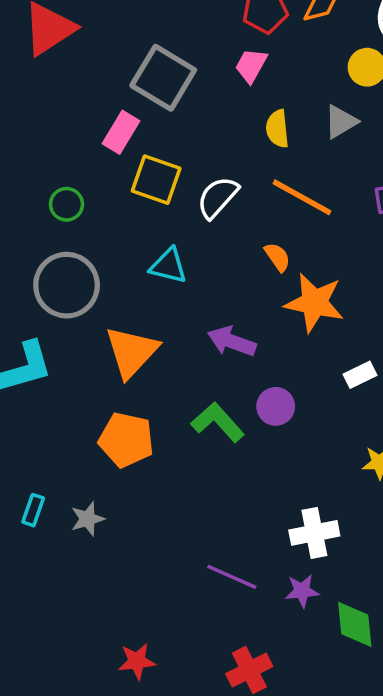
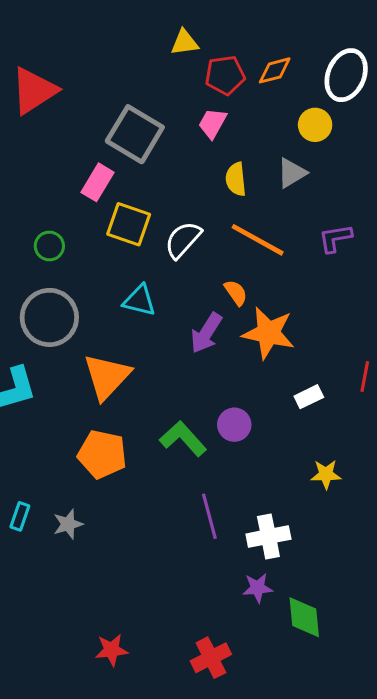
purple arrow: (232, 341) -> (206, 333), moved, turned -78
purple line: (232, 577) -> (209, 516), moved, turned 51

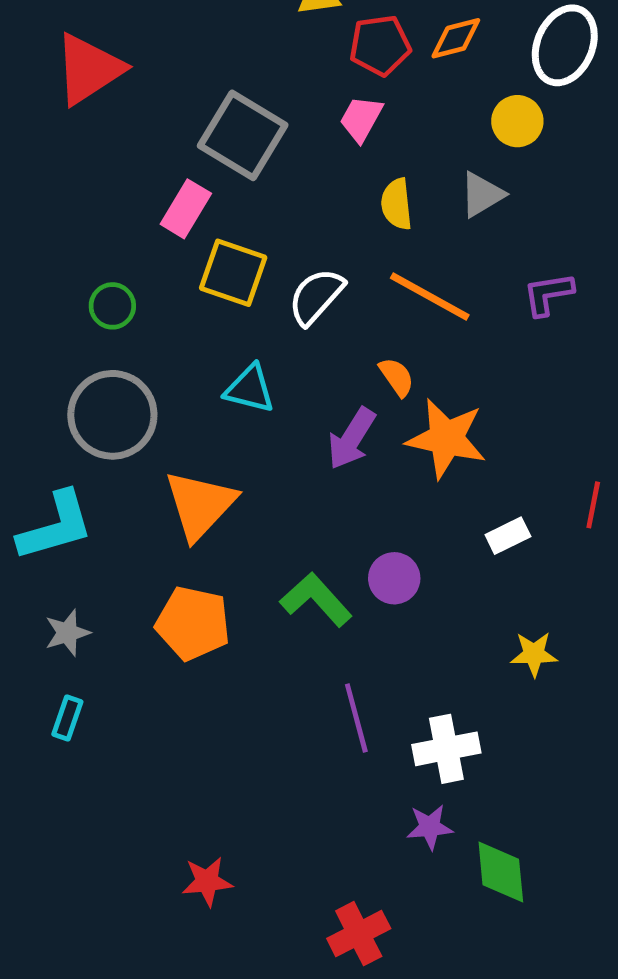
gray star: (68, 524) -> (67, 633), moved
red star: (112, 650) -> (207, 881), moved

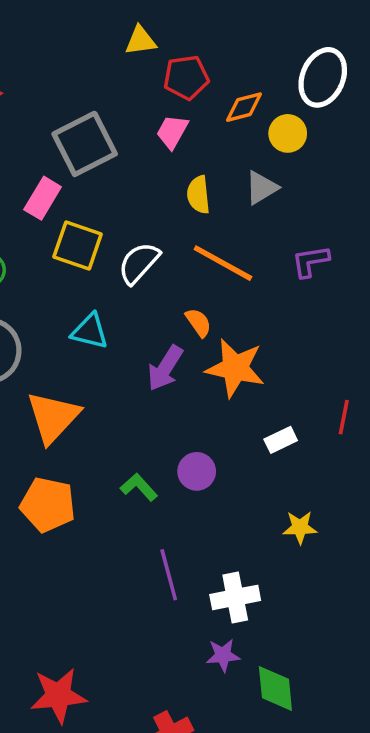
orange diamond: (456, 38) -> (244, 107), moved
gray square: (243, 135) -> (85, 144), turned 32
green L-shape: (316, 600) -> (139, 487), size x0.7
red star: (207, 881) -> (58, 696), size x1.5

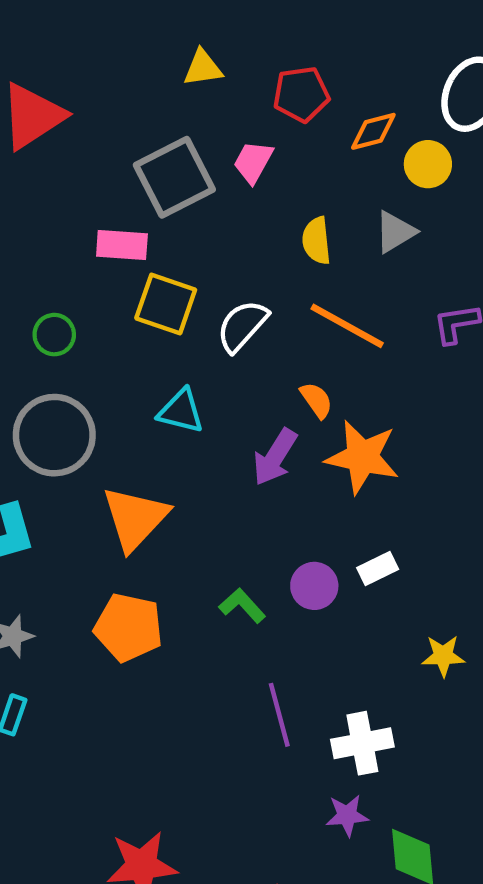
yellow triangle: (141, 41) -> (203, 68), moved
pink trapezoid: (172, 132) -> (253, 162), moved
pink rectangle: (43, 198) -> (122, 245), turned 63
white rectangle: (281, 440) -> (378, 568), moved

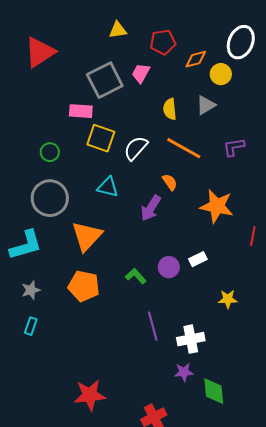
orange star: (362, 457) -> (217, 206), moved

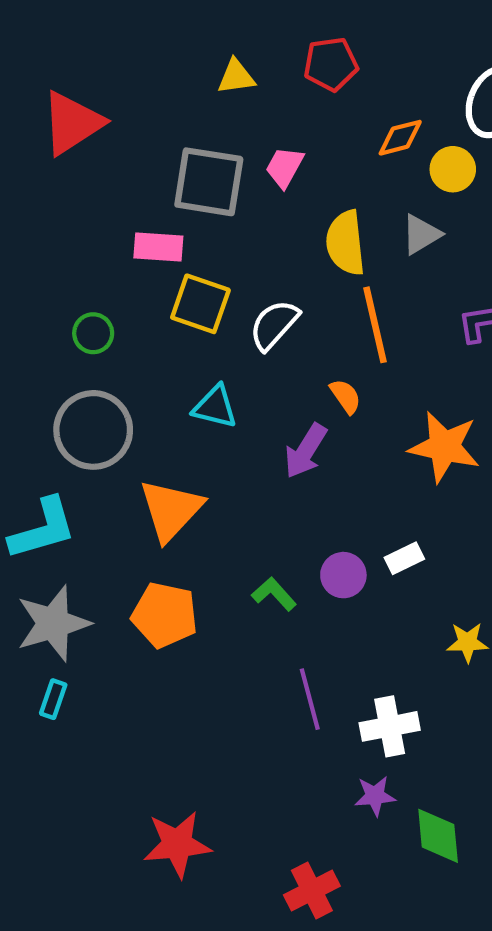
red pentagon: (163, 42) -> (331, 64), moved
gray square: (105, 80) -> (209, 182), turned 36
yellow semicircle: (170, 109) -> (346, 243), size x1.4
orange line: (184, 148) -> (375, 325), turned 48
gray star: (31, 290) -> (53, 623), size x1.8

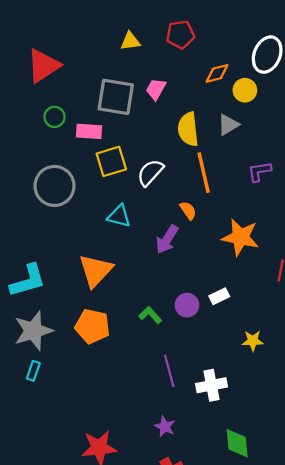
yellow square: (200, 304) -> (111, 161), turned -36
green circle: (93, 333) -> (55, 117), moved
gray circle: (93, 430) -> (55, 186), moved
purple star: (375, 796) -> (165, 426), moved, turned 30

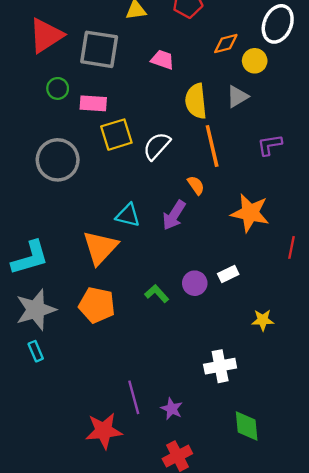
pink trapezoid: (156, 89) -> (162, 60), turned 80
gray square: (116, 97) -> (99, 49), moved
cyan triangle: (119, 216) -> (128, 215), moved
cyan rectangle: (33, 371) -> (36, 351), turned -42
purple line: (169, 371) -> (134, 397), moved

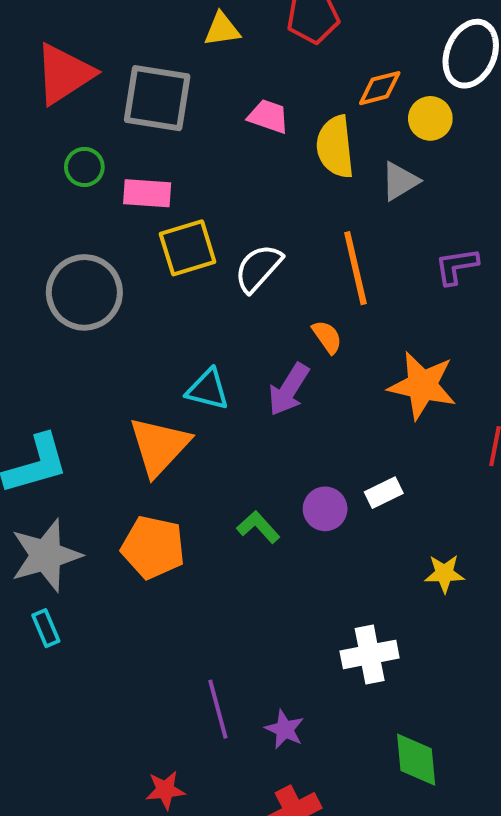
yellow semicircle: (196, 101) -> (335, 147), moved
red star: (104, 431) -> (165, 790), moved, size x0.6

